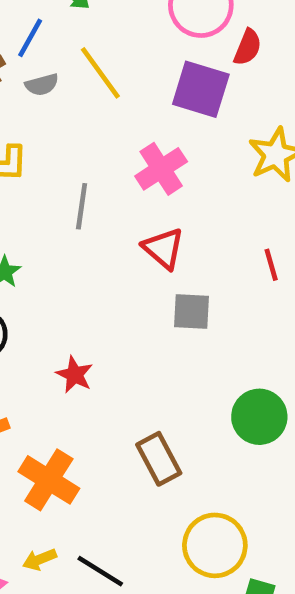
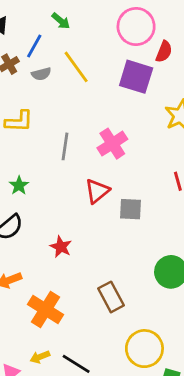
pink cross: (161, 169) -> (112, 144), moved
red triangle: (163, 248) -> (97, 191), moved, turned 40

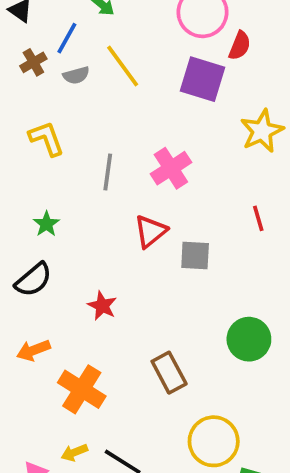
yellow L-shape: (19, 121) -> (46, 139), turned -112

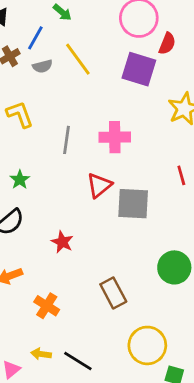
pink cross: (171, 168) -> (115, 137), turned 32
gray square: (195, 256) -> (133, 204), size x1.4
orange cross: (82, 389) -> (47, 306), size x0.7
yellow arrow: (74, 452) -> (41, 354), turned 30

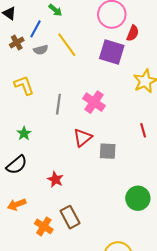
pink cross: (115, 137) -> (94, 102), turned 35
gray square: (133, 204) -> (108, 151), size x0.7
brown rectangle: (113, 293) -> (70, 217), moved

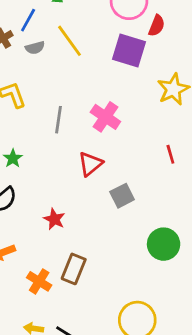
gray square: (108, 151) -> (122, 196), moved, turned -30
brown rectangle: (70, 217) -> (74, 269), turned 50

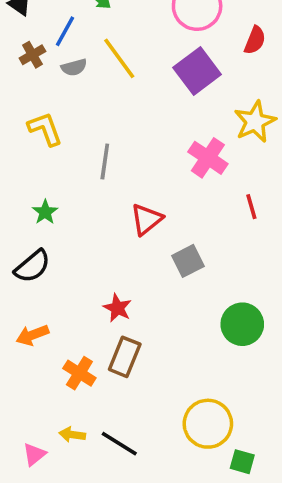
red semicircle: (157, 26) -> (255, 40), moved
purple square: (129, 51) -> (197, 71), turned 36
pink cross: (105, 117) -> (208, 158), moved
red star: (54, 219) -> (117, 308), moved

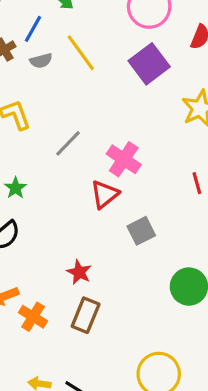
pink cross: (208, 158) -> (124, 159), moved
gray line: (105, 161) -> (68, 143), turned 36
orange cross: (79, 373) -> (33, 317), moved

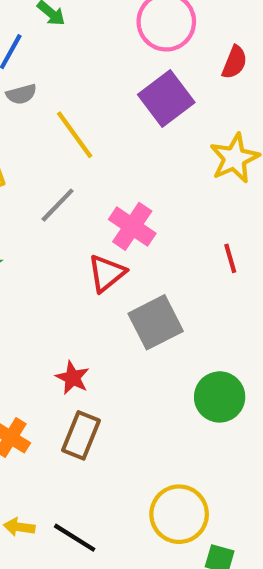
yellow line: (81, 53) -> (75, 135), moved
gray square: (141, 231) -> (156, 322), size x1.4

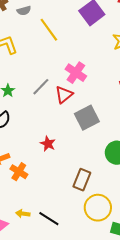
gray line: (58, 205) -> (41, 87), moved
brown rectangle: (81, 435) -> (82, 180), moved

